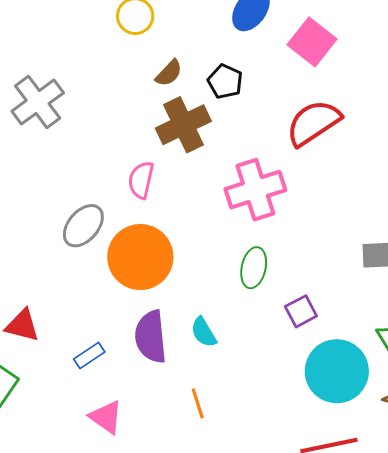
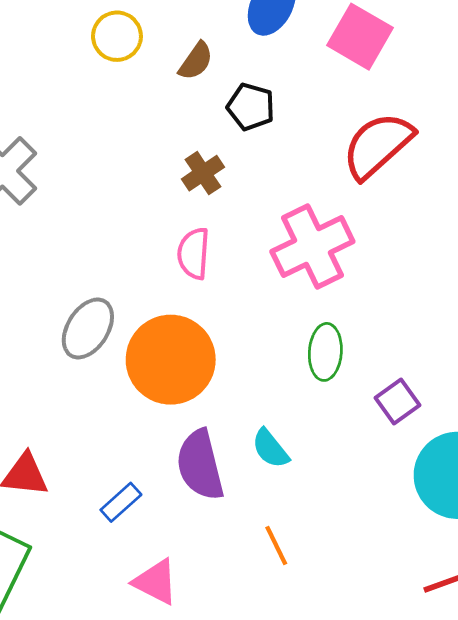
brown semicircle: (169, 73) -> (196, 61), moved
brown cross: (183, 125) -> (203, 173), size x0.6
pink semicircle: (141, 180) -> (194, 253), moved

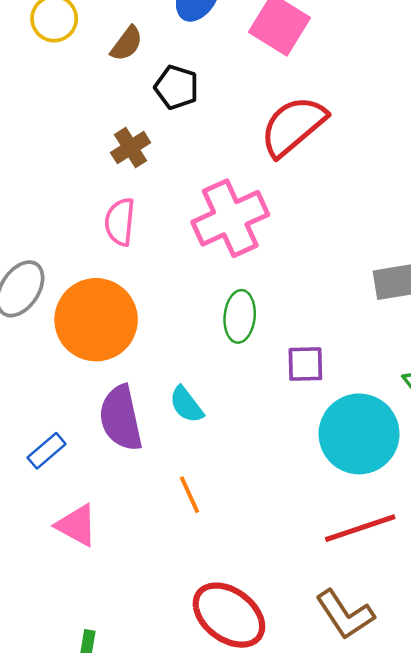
purple square: (398, 401) -> (305, 364), turned 33

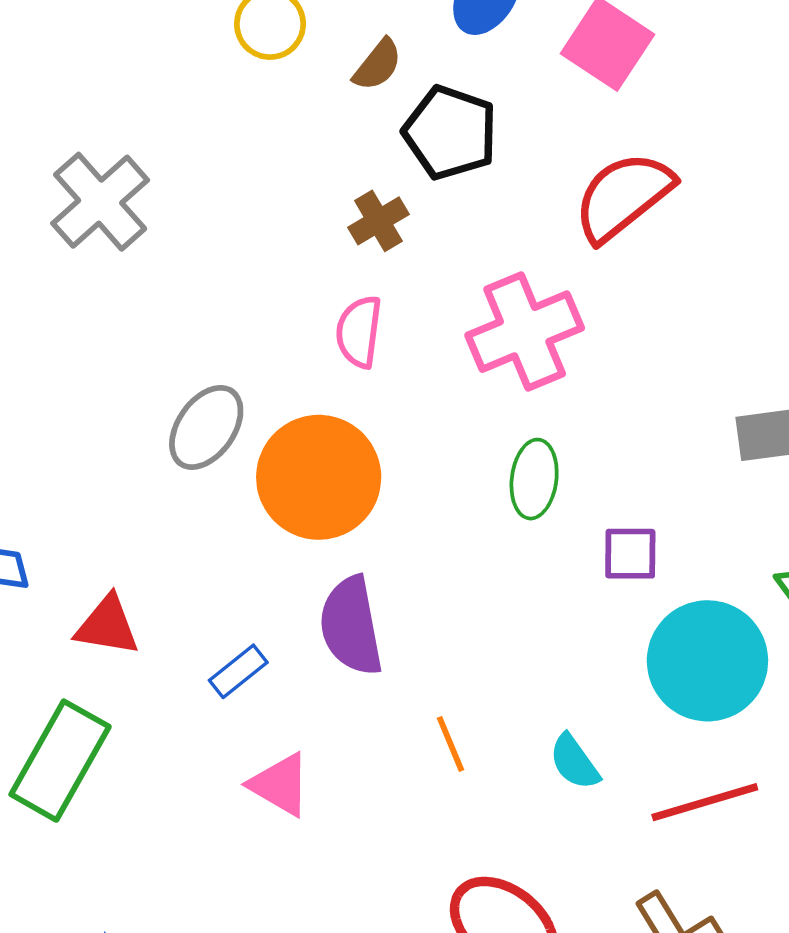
black pentagon: (176, 87) -> (450, 133), size x1.4
cyan semicircle: (186, 405) -> (574, 762), moved

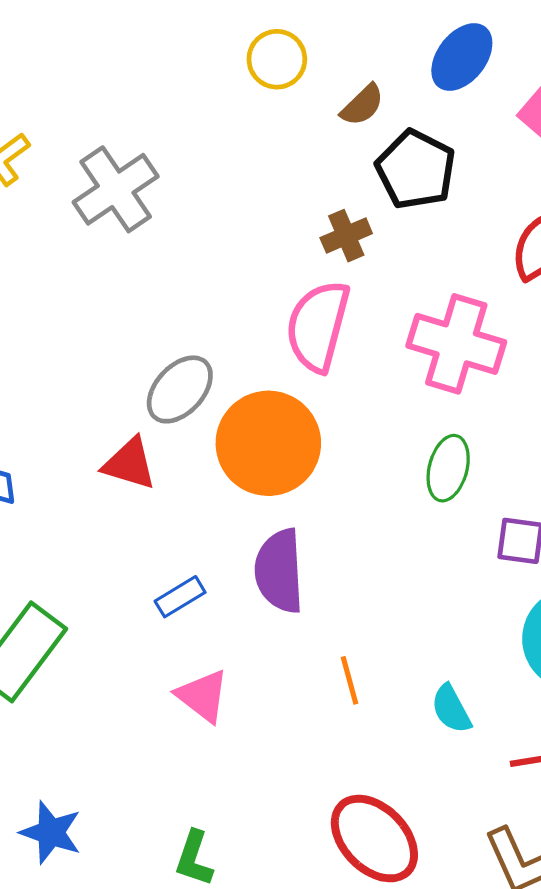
pink semicircle: (359, 332) -> (318, 326), size x1.5
pink cross: (525, 332) -> (456, 344), turned 32
red triangle: (107, 626) -> (129, 464), moved

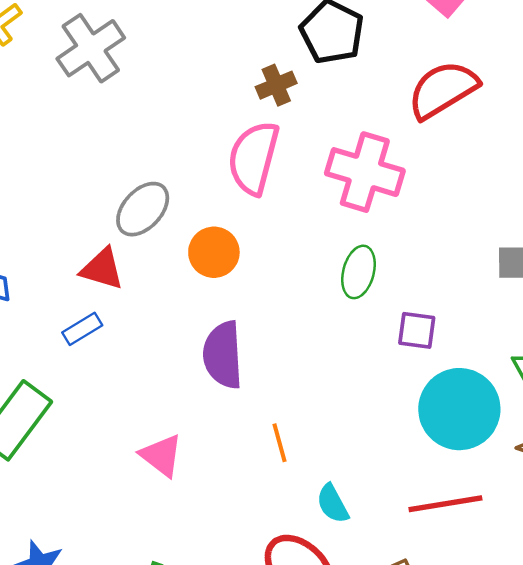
orange circle: (268, 443) -> (214, 252), size x0.6
blue rectangle: (180, 597) -> (82, 329), moved
cyan semicircle: (451, 709) -> (333, 504), moved

